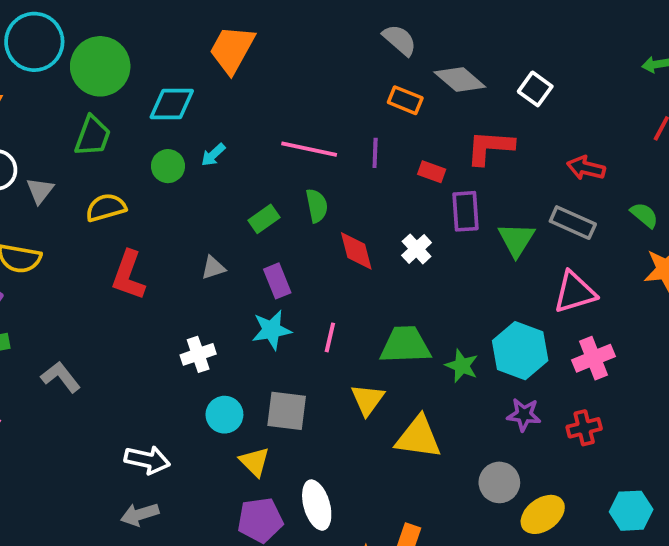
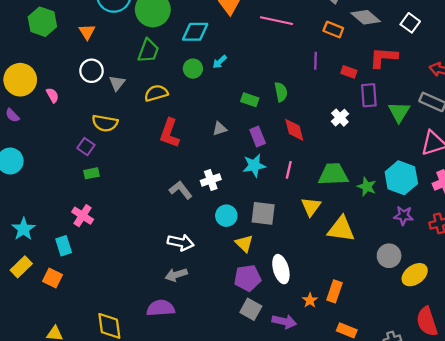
pink line: (309, 149) -> (276, 21), moved
green rectangle: (264, 219) -> (250, 100), turned 54
red diamond: (356, 251) -> (294, 130), moved
gray L-shape: (61, 377) -> (181, 190), moved

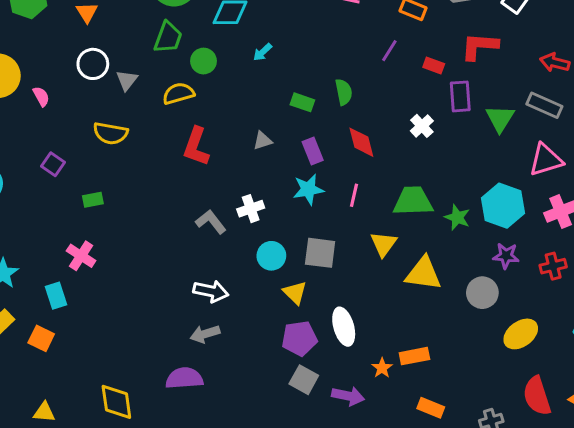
purple line: (315, 61) -> (389, 51), turned 30
green circle: (193, 69) -> (204, 61), moved
purple square: (86, 147) -> (53, 164), moved
gray circle: (389, 256) -> (482, 293), moved
orange rectangle: (334, 291) -> (414, 356), turned 60

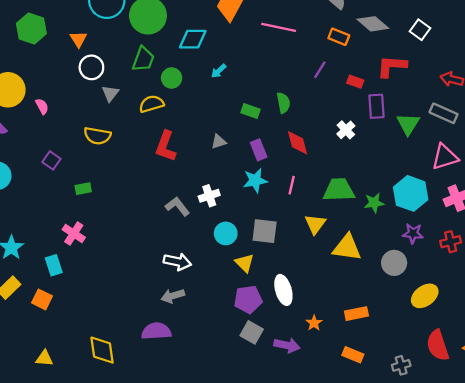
white circle: (93, 64) -> (91, 67), moved
green star: (457, 217) -> (374, 203), turned -30
orange rectangle: (414, 356) -> (356, 314), moved

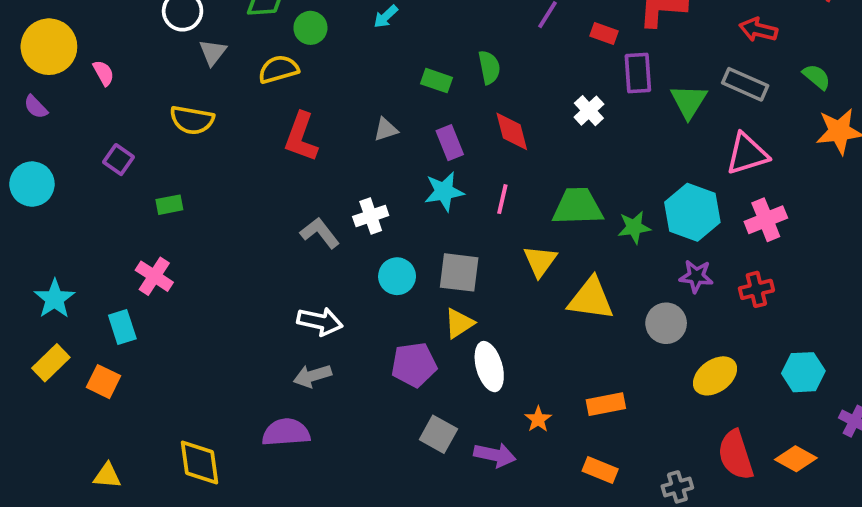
yellow triangle: (245, 263) -> (459, 323), moved, turned 42
purple pentagon: (248, 299) -> (414, 365), moved

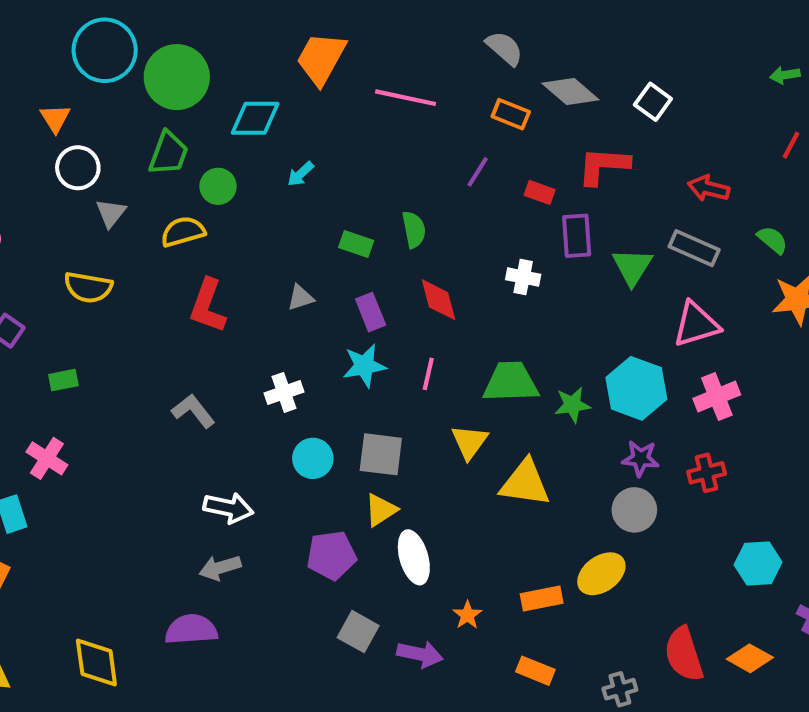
white cross: (589, 111) -> (523, 277), turned -36
gray L-shape: (320, 233) -> (193, 411), moved
gray circle: (666, 323) -> (634, 510), moved
yellow ellipse: (715, 376) -> (601, 574), moved

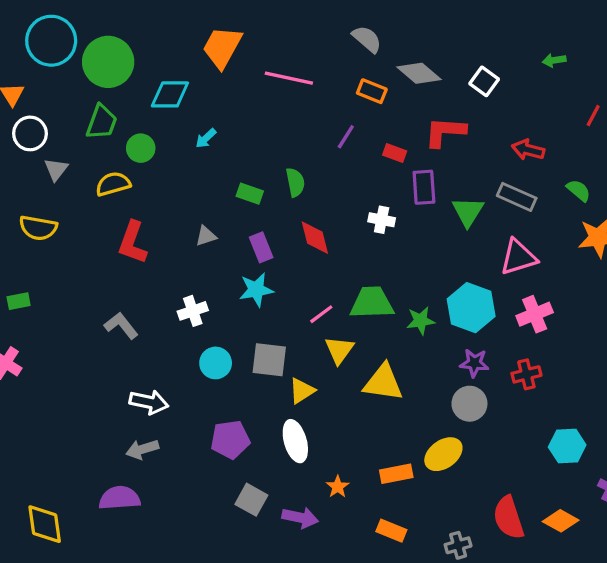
green arrow: (785, 75) -> (554, 60), moved
pink line: (428, 374) -> (321, 314), moved, turned 40
yellow triangle: (381, 510) -> (302, 391), moved

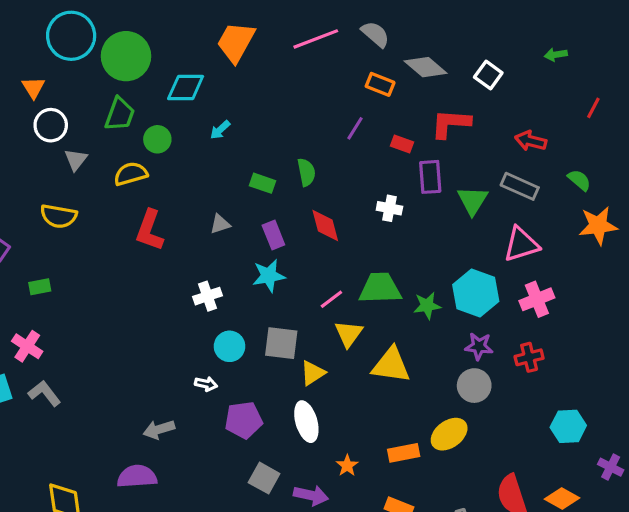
pink line: (289, 78) -> (316, 39), moved, turned -33
gray L-shape: (121, 326) -> (44, 393), moved
white arrow: (149, 402) -> (206, 384), moved, size x0.6

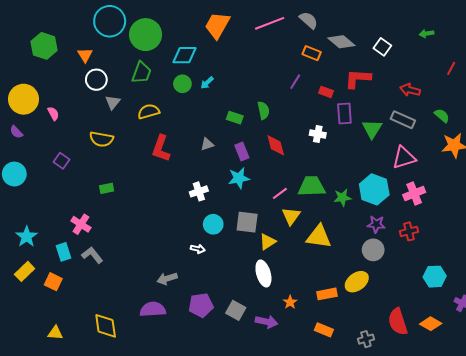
green circle: (157, 139) -> (182, 84), moved
green rectangle: (40, 287) -> (107, 188), moved
purple pentagon: (244, 420) -> (201, 305), moved

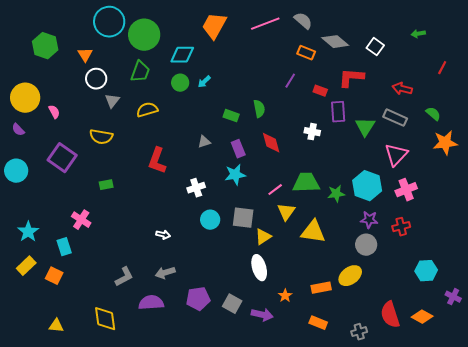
red L-shape: (161, 148) -> (157, 161), moved
pink triangle: (404, 158) -> (396, 155), turned -30
purple square: (61, 161) -> (62, 158), size x1.8
white arrow: (198, 249) -> (163, 235), moved
gray L-shape: (92, 255) -> (124, 277), moved, turned 100

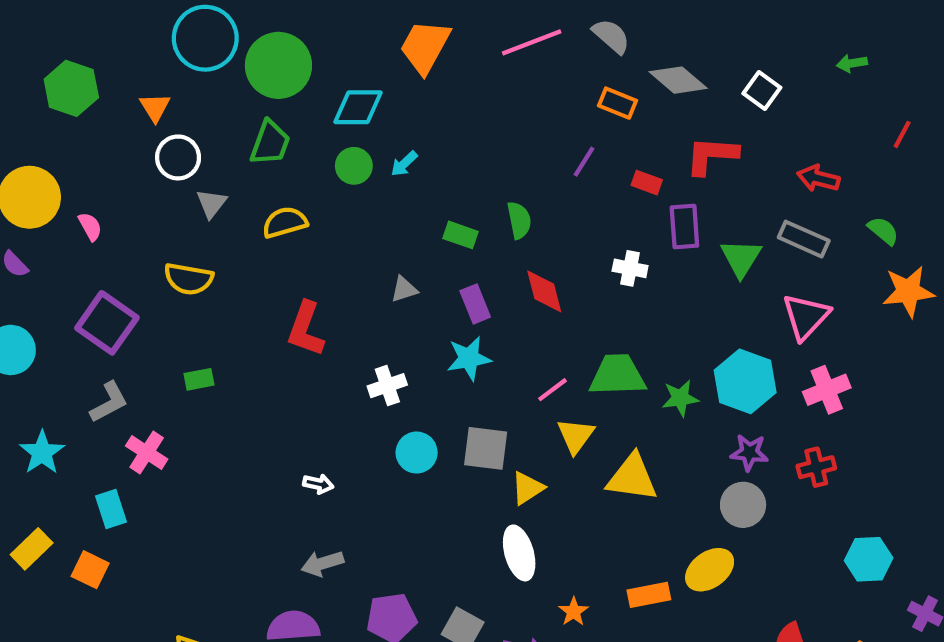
cyan star: (28, 232) -> (42, 453), moved
gray L-shape: (124, 277) -> (109, 402), moved

